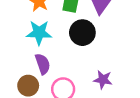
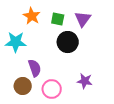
cyan star: (39, 33) -> (16, 42), moved

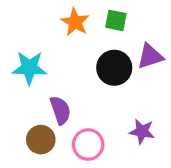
orange star: (32, 16) -> (75, 22), moved
green square: (58, 19) -> (116, 20), moved
purple triangle: (83, 19) -> (150, 56), moved, turned 36

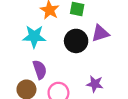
cyan star: (29, 68) -> (34, 37), moved

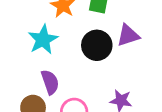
cyan star: (34, 37) -> (43, 40), turned -30

